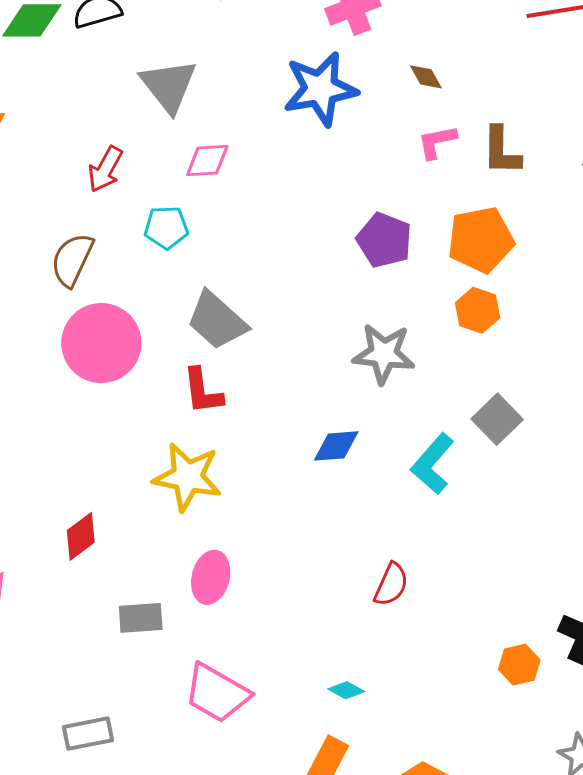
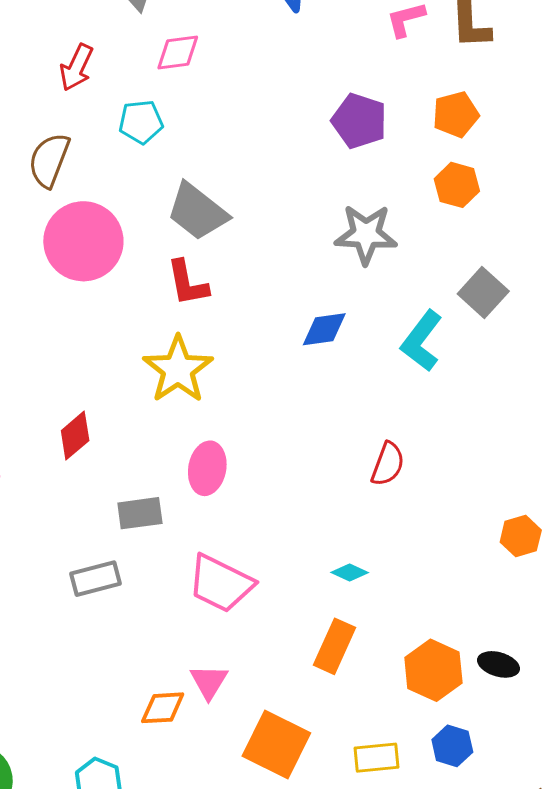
orange pentagon: (481, 240) -> (456, 114), size x0.7
yellow star: (188, 477) -> (178, 369), turned 30
gray rectangle: (88, 734) -> (95, 579), moved

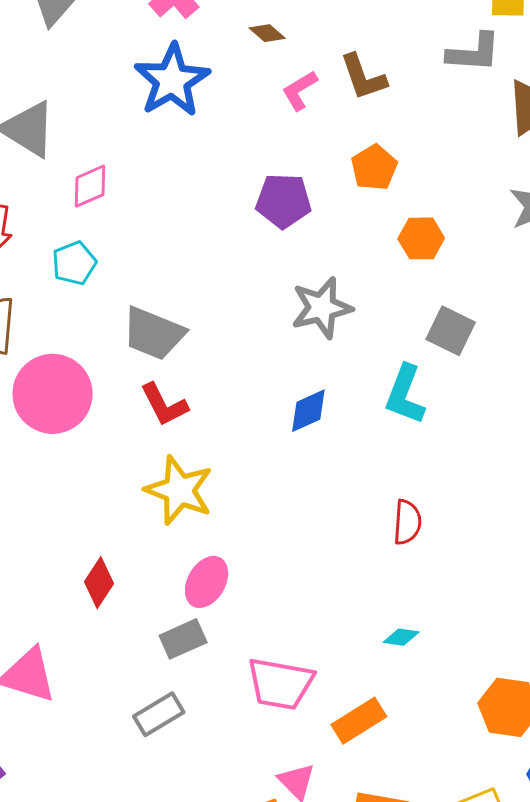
orange hexagon: (457, 185) -> (421, 238), moved
pink ellipse: (207, 468) -> (207, 582), moved, turned 36
orange rectangle: (334, 646) -> (359, 721), moved, turned 50

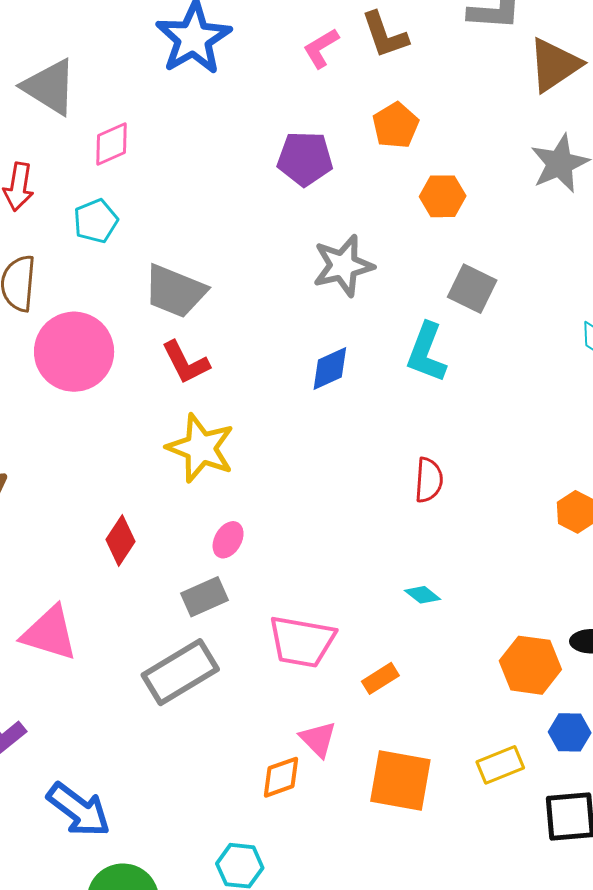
pink ellipse: (207, 582) -> (228, 540), size x0.7
cyan diamond: (401, 637) -> (423, 595), turned 30
gray rectangle: (159, 714) -> (180, 672), size x1.5
orange rectangle: (359, 721) -> (380, 678), size x0.7

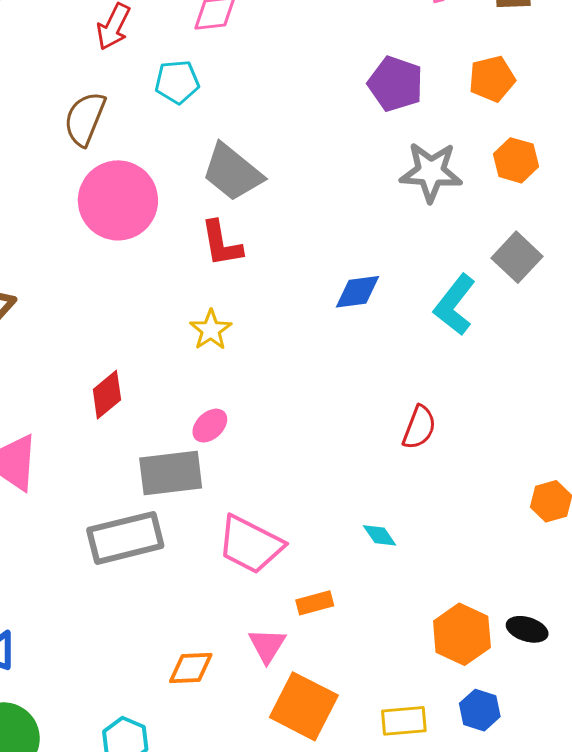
gray star: (343, 266) -> (431, 172), moved
yellow star: (201, 448) -> (211, 330), size x0.6
gray rectangle: (205, 597) -> (171, 473), size x1.4
pink triangle: (318, 739) -> (267, 645), moved

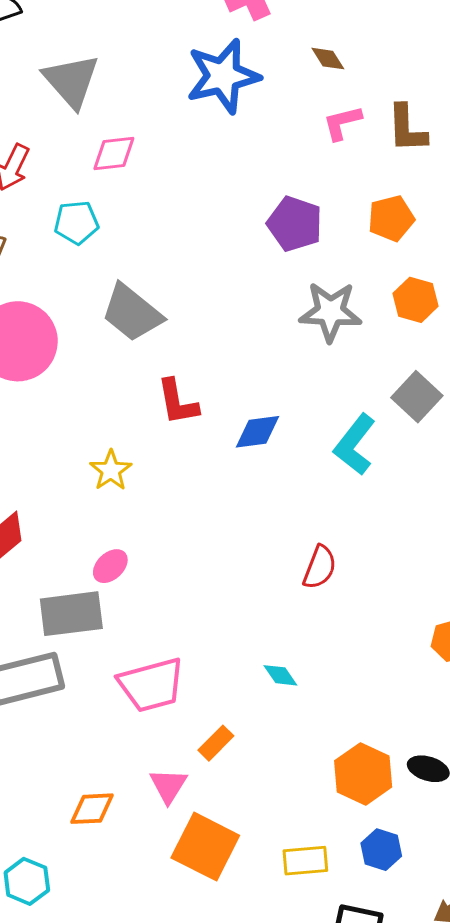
red L-shape: (221, 244) -> (177, 402), moved
pink trapezoid: (250, 544) -> (151, 685), turned -42
orange rectangle: (315, 603) -> (216, 743), turned -30

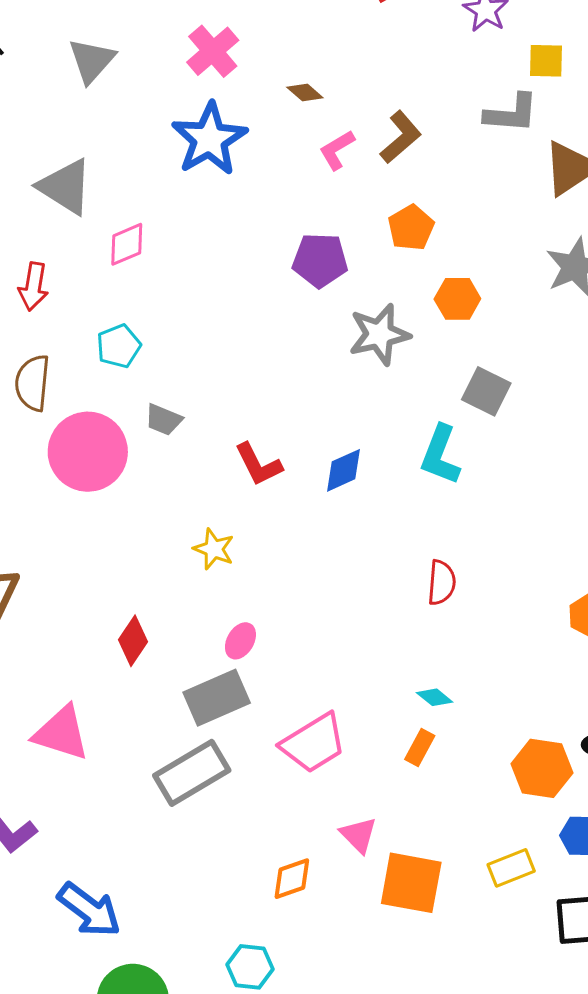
brown L-shape: (407, 129) -> (401, 137), turned -112
cyan pentagon: (76, 223) -> (119, 346), moved
gray trapezoid: (132, 313) -> (163, 420), moved, size x0.6
orange rectangle: (216, 743) -> (420, 747), moved

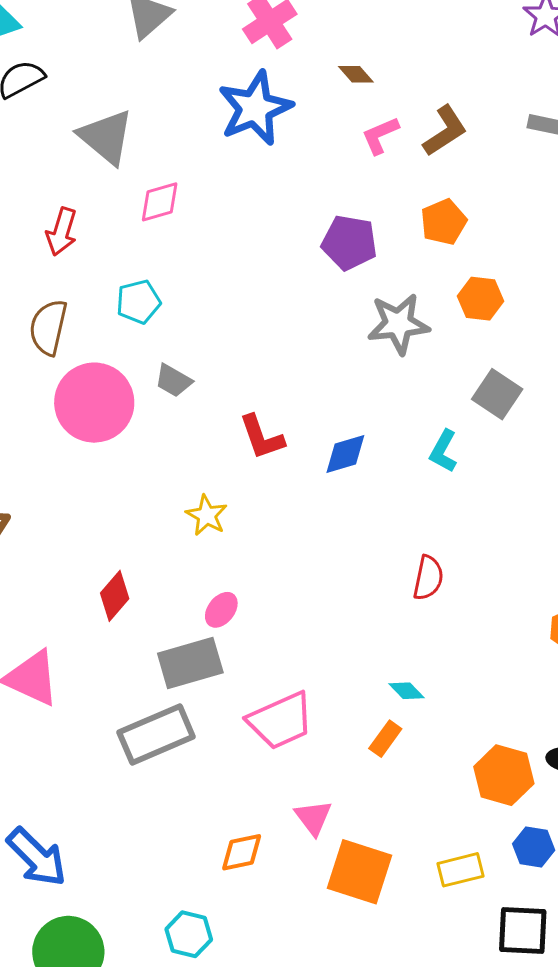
cyan L-shape: (440, 455) -> (443, 451), size x0.7

